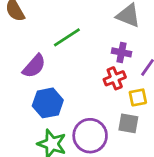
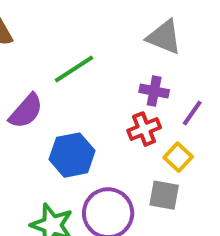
yellow square: (138, 97) -> (178, 157), turned -36
blue hexagon: (48, 103) -> (72, 155), moved

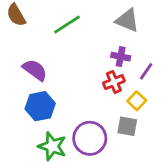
green line: (74, 69) -> (67, 24), moved
purple semicircle: (26, 111) -> (35, 70), turned -95
blue hexagon: (72, 155) -> (40, 106), moved

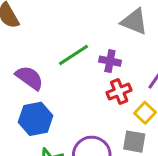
green line: (67, 24) -> (74, 55), moved
purple cross: (121, 57) -> (110, 61), moved

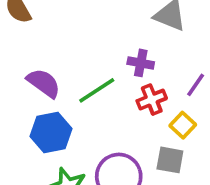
green line: (74, 55) -> (97, 90), moved

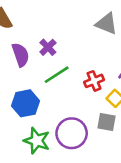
purple cross: (141, 63) -> (48, 47), moved, turned 35
purple semicircle: (44, 83) -> (21, 55), moved, turned 35

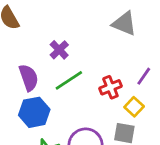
purple semicircle: (21, 55) -> (29, 78), moved

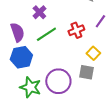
purple line: (144, 76) -> (100, 21), moved
red cross: (110, 87) -> (76, 30), moved

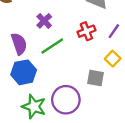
red cross: (76, 30) -> (86, 31), moved
yellow square: (93, 53) -> (113, 59), moved
gray square: (86, 72) -> (96, 78), moved

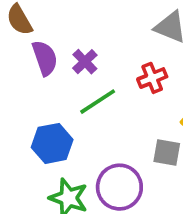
purple semicircle: (19, 44) -> (45, 58), moved

